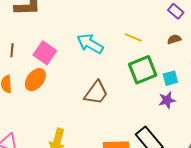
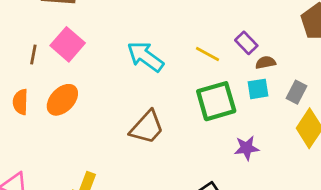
purple rectangle: (176, 11) -> (246, 43), moved
pink square: (45, 53) -> (68, 44), moved
cyan square: (170, 78) -> (258, 89), moved

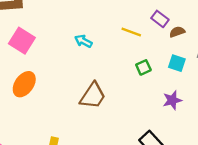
cyan arrow: (145, 57) -> (83, 41), size x0.6
cyan square: (258, 89) -> (177, 63), moved, turned 36
green square: (216, 101) -> (143, 67), size x0.5

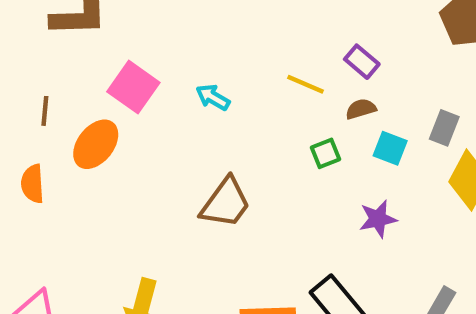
brown semicircle: (177, 32) -> (361, 109), moved
pink square: (22, 41) -> (133, 87), moved
orange ellipse: (24, 84) -> (96, 144), moved

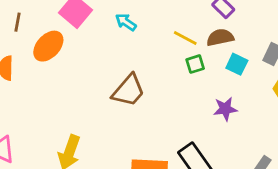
yellow line: (305, 84) -> (185, 38), moved
brown semicircle: (361, 109) -> (220, 37), size x1.4

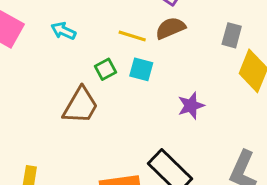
green square: (195, 64) -> (105, 69), moved
cyan square: (237, 64) -> (141, 69), moved

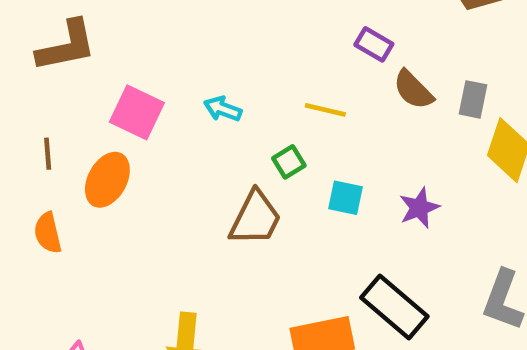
brown semicircle: (170, 28) -> (413, 90), moved, turned -108
cyan square: (141, 69) -> (345, 198), moved

